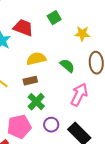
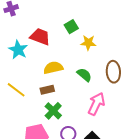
yellow star: (82, 34) -> (88, 43), moved

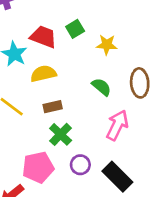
green square: (71, 27) -> (75, 29), moved
yellow semicircle: (53, 68) -> (43, 74), moved

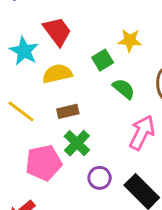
green square: (75, 29) -> (103, 60), moved
red trapezoid: (43, 37) -> (57, 31), turned 32
pink pentagon: (38, 167) -> (44, 163), moved

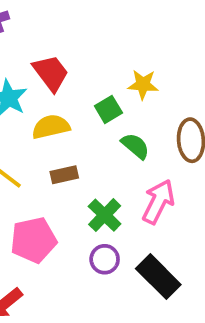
green cross: (77, 143) -> (105, 215), moved

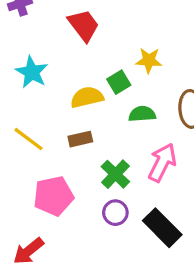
red trapezoid: (51, 73) -> (84, 25), moved
yellow semicircle: (51, 127) -> (87, 97), moved
green semicircle: (135, 146) -> (142, 114), turned -44

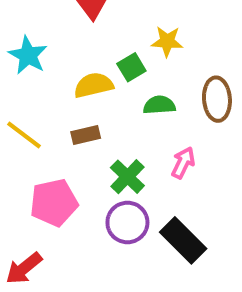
pink arrow: (162, 162) -> (183, 163), size x0.7
purple circle: (115, 213) -> (127, 222), size x1.4

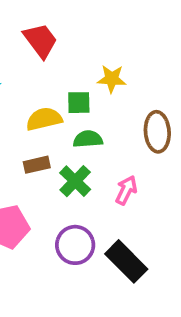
green square: (131, 67) -> (79, 103), turned 30
green semicircle: (159, 105) -> (88, 139), moved
green cross: (127, 177) -> (75, 181), moved

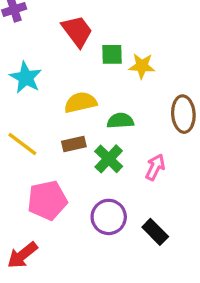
green square: (79, 103) -> (112, 54), moved
black rectangle: (126, 261) -> (155, 232), size x0.7

